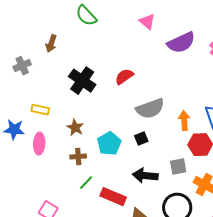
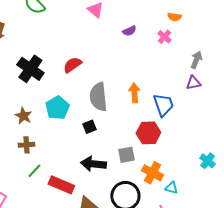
purple semicircle: (181, 43) -> (129, 31), size x0.5
gray semicircle: (150, 109) -> (98, 97), turned 104
orange arrow: (184, 121) -> (134, 93), moved
cyan pentagon: (109, 144) -> (57, 108), moved

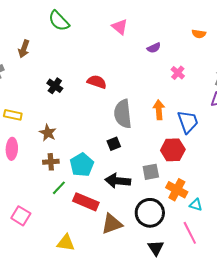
pink cross: (164, 37) -> (178, 73), moved
red semicircle: (72, 65) -> (97, 82), turned 54
black cross: (30, 69) -> (55, 86), size x0.6
cyan pentagon: (57, 108) -> (82, 165), moved

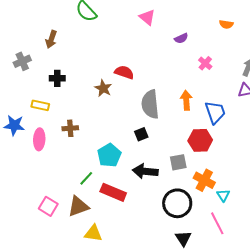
black cross: (55, 86) -> (57, 78), moved, turned -35
brown star: (48, 133) -> (103, 88), moved
brown cross: (51, 162) -> (70, 128), moved
cyan triangle: (196, 205) -> (223, 195), turned 40
brown triangle: (112, 224) -> (78, 206), moved

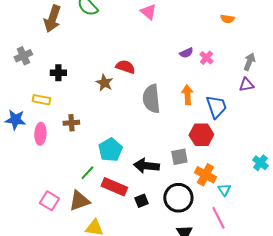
purple semicircle: (181, 38) -> (186, 53), moved
brown arrow: (51, 39) -> (52, 19), moved, size x1.5
black square: (141, 134) -> (141, 201), moved

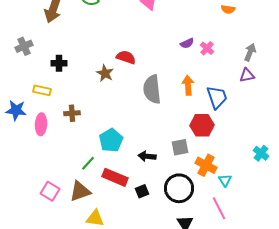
black arrow: (146, 166) -> (147, 156), size x0.7

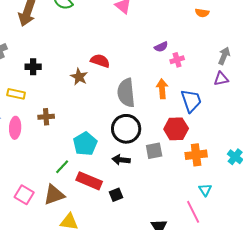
pink cross: (207, 48) -> (177, 60), moved, turned 32
orange cross: (206, 165) -> (196, 155), moved, turned -35
cyan triangle: (225, 180) -> (205, 190), moved
black circle: (179, 188) -> (126, 129), moved

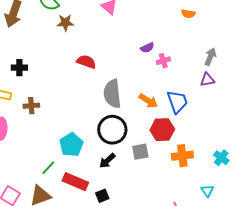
brown star: (79, 77) -> (65, 23), moved, turned -30
orange arrow: (162, 89) -> (148, 101), moved, turned 126
brown cross: (46, 117) -> (31, 106), moved
black arrow: (121, 160) -> (107, 161), turned -48
cyan triangle: (205, 190) -> (207, 191), moved

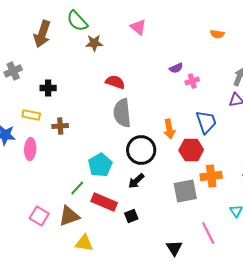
gray semicircle: (112, 94) -> (122, 113), moved
orange arrow: (148, 101) -> (169, 129), moved, turned 48
gray square: (140, 152) -> (185, 191), moved, size x1.4

